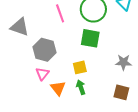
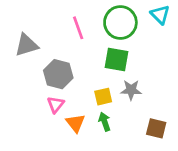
gray triangle: (20, 27) -> (26, 45), turned -36
gray star: (123, 62) -> (131, 90), moved

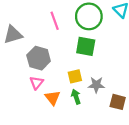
gray star: (131, 90) -> (96, 85), moved

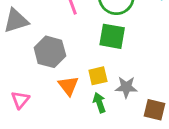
pink triangle: (36, 83) -> (20, 100), moved
orange triangle: (53, 98) -> (68, 86), moved

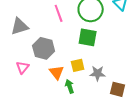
pink triangle: (20, 100) -> (23, 67), moved
green arrow: (99, 103) -> (70, 86), moved

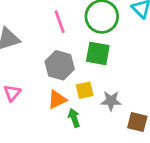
gray hexagon: (44, 48) -> (60, 65), moved
orange triangle: (57, 72) -> (57, 100), turned 42

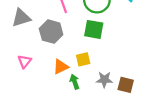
gray hexagon: (60, 65) -> (51, 32), moved
gray star: (111, 101) -> (104, 80), moved

